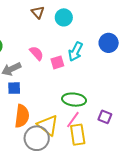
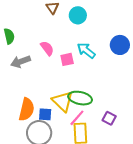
cyan arrow: (75, 52) -> (86, 50), turned 96
blue square: (14, 88) -> (45, 114), moved
yellow triangle: (48, 125) -> (63, 101), moved

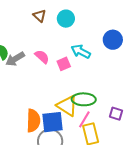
gray arrow: (21, 62) -> (15, 59), moved
blue square: (45, 114) -> (52, 122), size x1.6

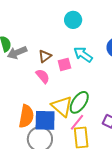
brown triangle: (40, 16) -> (45, 56), moved, turned 32
pink semicircle: (42, 57) -> (43, 76), moved
green ellipse: (84, 99) -> (79, 102), turned -65

